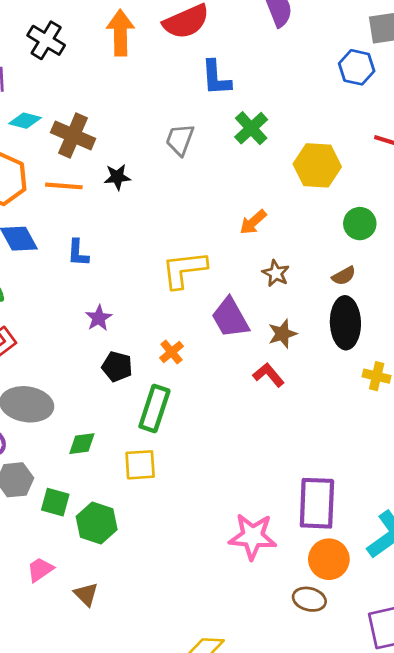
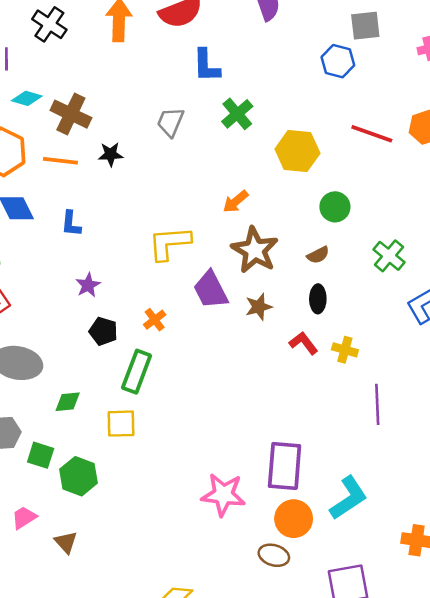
brown star: (276, 273) -> (255, 250), size x1.8
black ellipse: (345, 323) -> (318, 299), size x0.6
red L-shape: (268, 375) -> (303, 343), moved

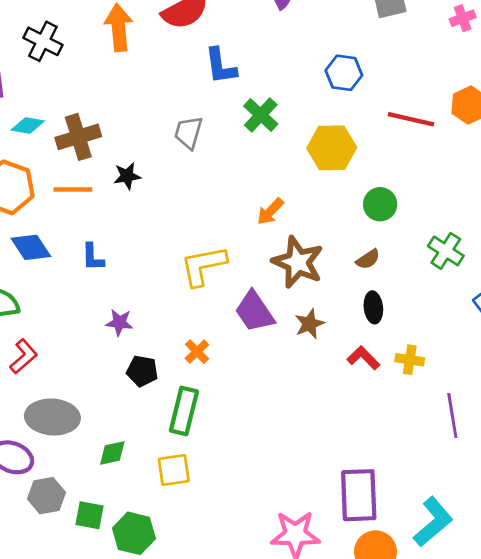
blue hexagon: (338, 61) -> (344, 73), moved
brown cross: (71, 114) -> (78, 137), turned -36
purple star: (88, 285) -> (119, 322), turned -30

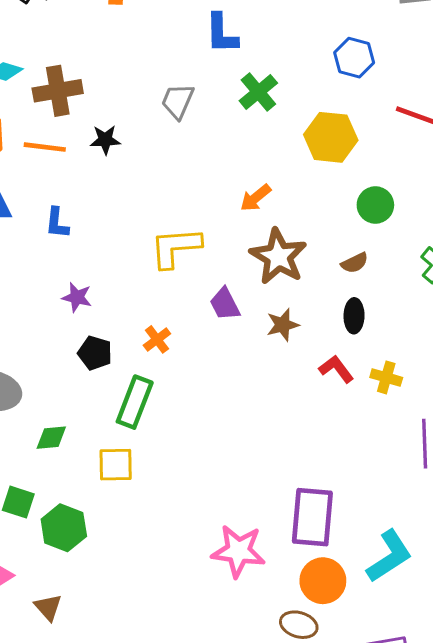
purple trapezoid: (255, 312) -> (225, 304), size x0.7

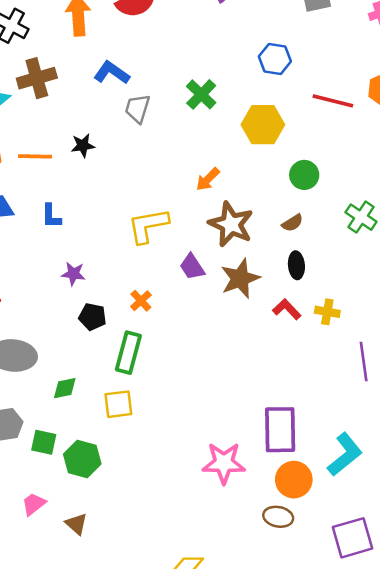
blue L-shape: (222, 34) -> (112, 73), moved, turned 132
brown cross: (58, 91) -> (37, 78), moved
brown star: (283, 325) -> (240, 278), size x1.5

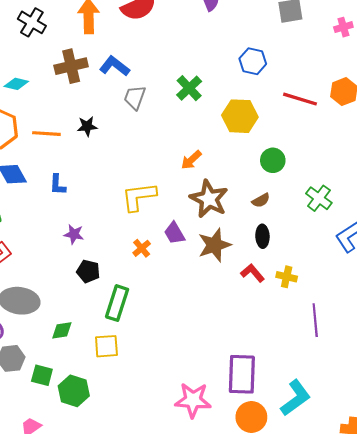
brown cross: (37, 78) -> (71, 66), moved
orange cross: (141, 301) -> (142, 248), moved

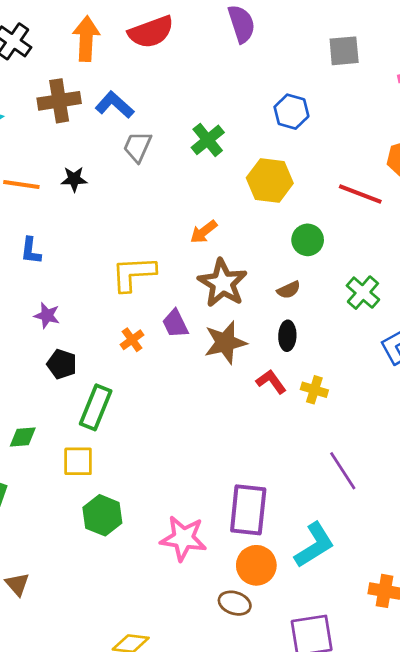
red line: (300, 99) -> (360, 194), moved
purple line: (315, 320) -> (343, 471), moved, turned -32
green hexagon: (74, 391) -> (102, 515), moved

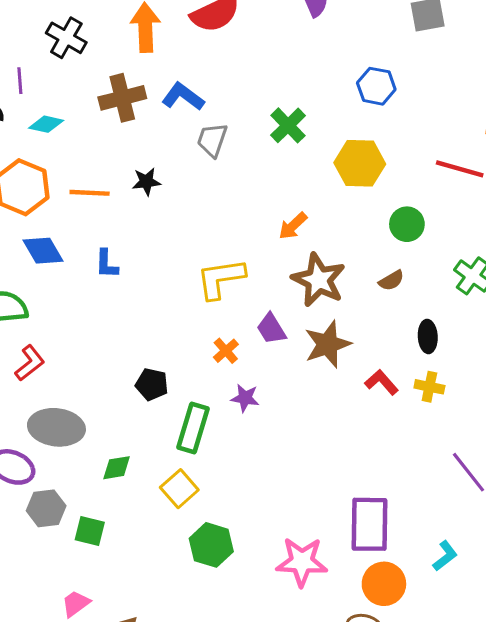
purple star: (47, 315) -> (245, 398), moved
black ellipse: (287, 336) -> (428, 336), moved
yellow square: (78, 461) -> (179, 489), turned -36
cyan L-shape: (314, 545) -> (445, 556), size x0.6

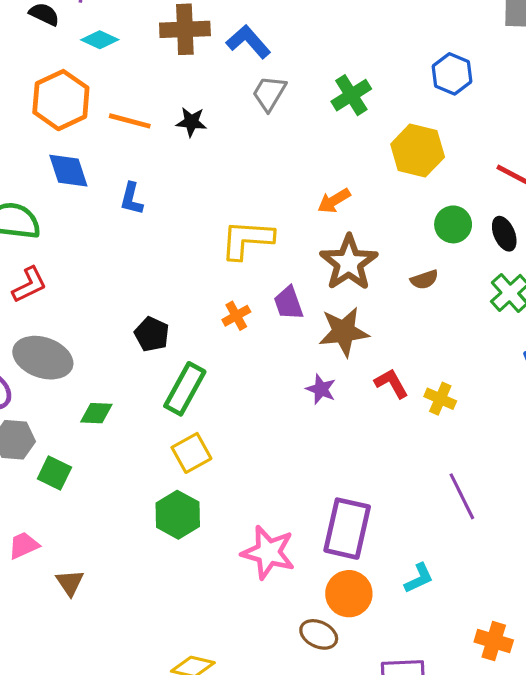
black ellipse: (428, 336) -> (504, 234), moved, turned -32
purple star: (245, 398) -> (321, 389), moved
yellow square: (179, 489) -> (191, 453), moved

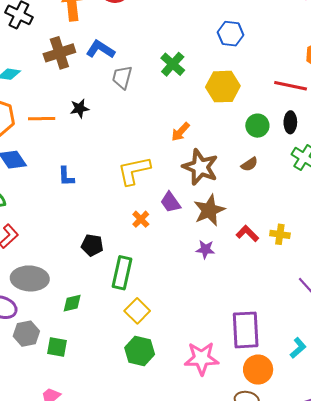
blue L-shape: (131, 199) -> (66, 176), moved
black ellipse: (504, 234) -> (290, 122), turned 40

